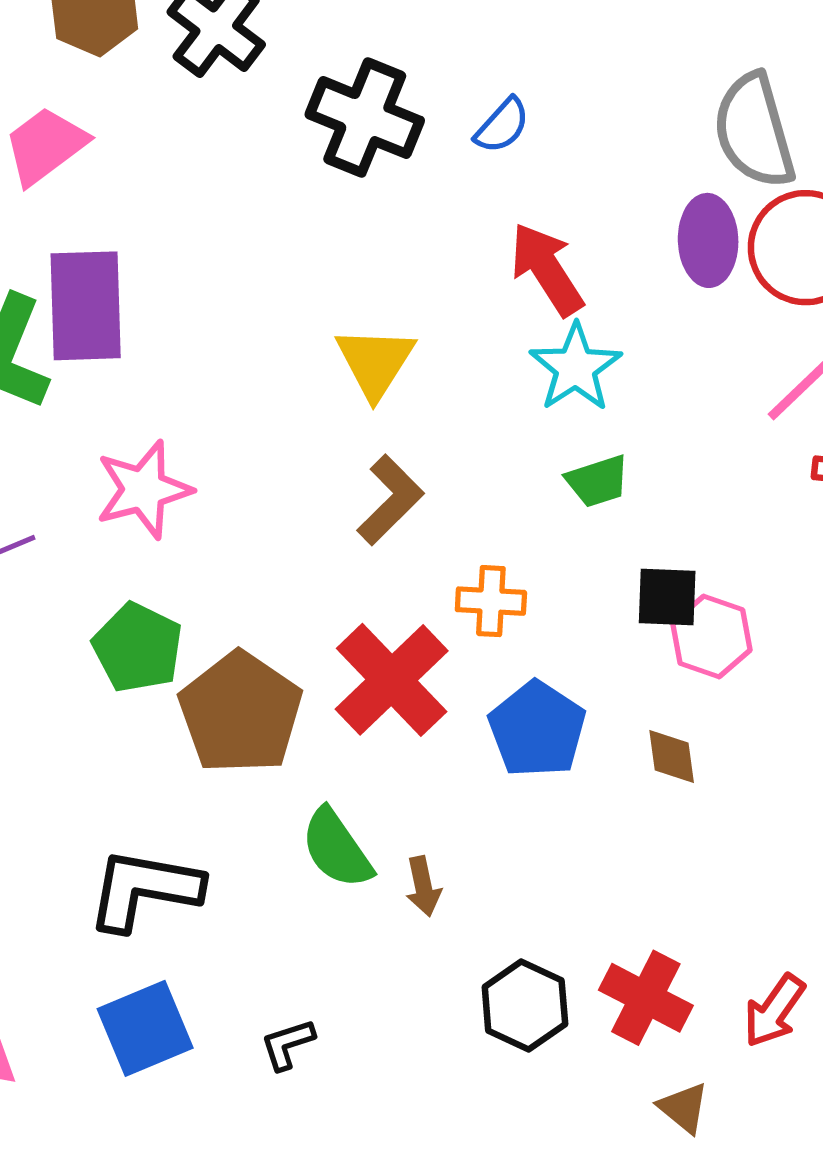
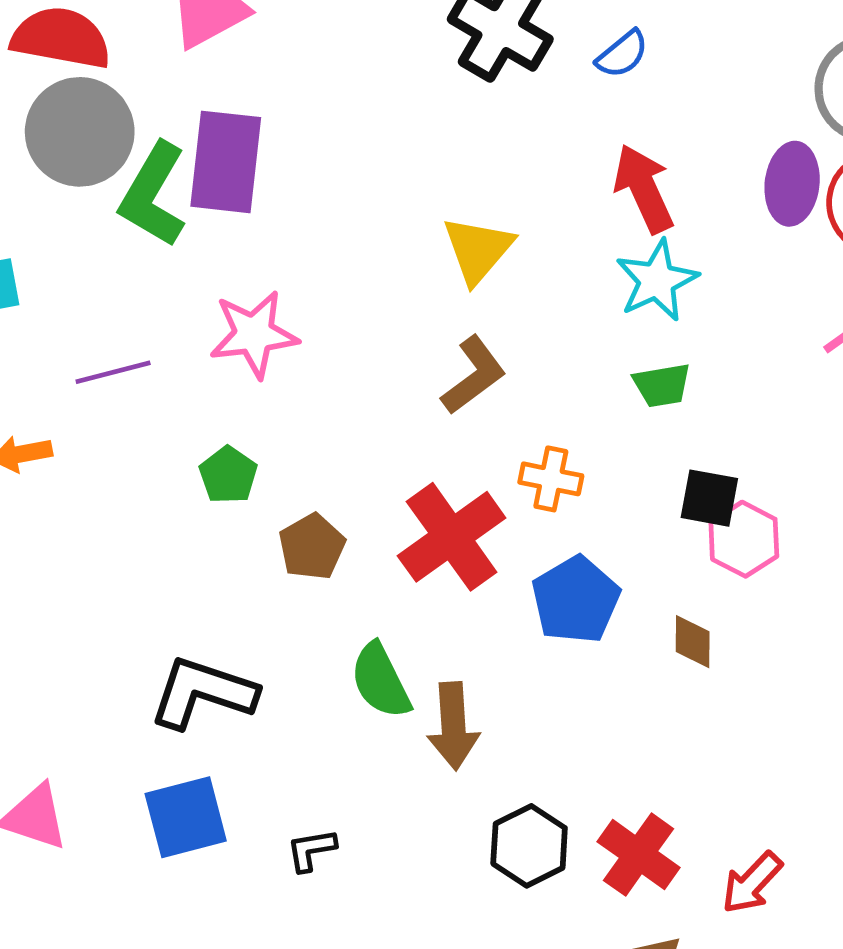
green pentagon: (138, 648) -> (228, 475), size x0.7
brown pentagon: (240, 713) -> (312, 547), size x0.6
brown arrow: (423, 886) -> (453, 726), size x1.6

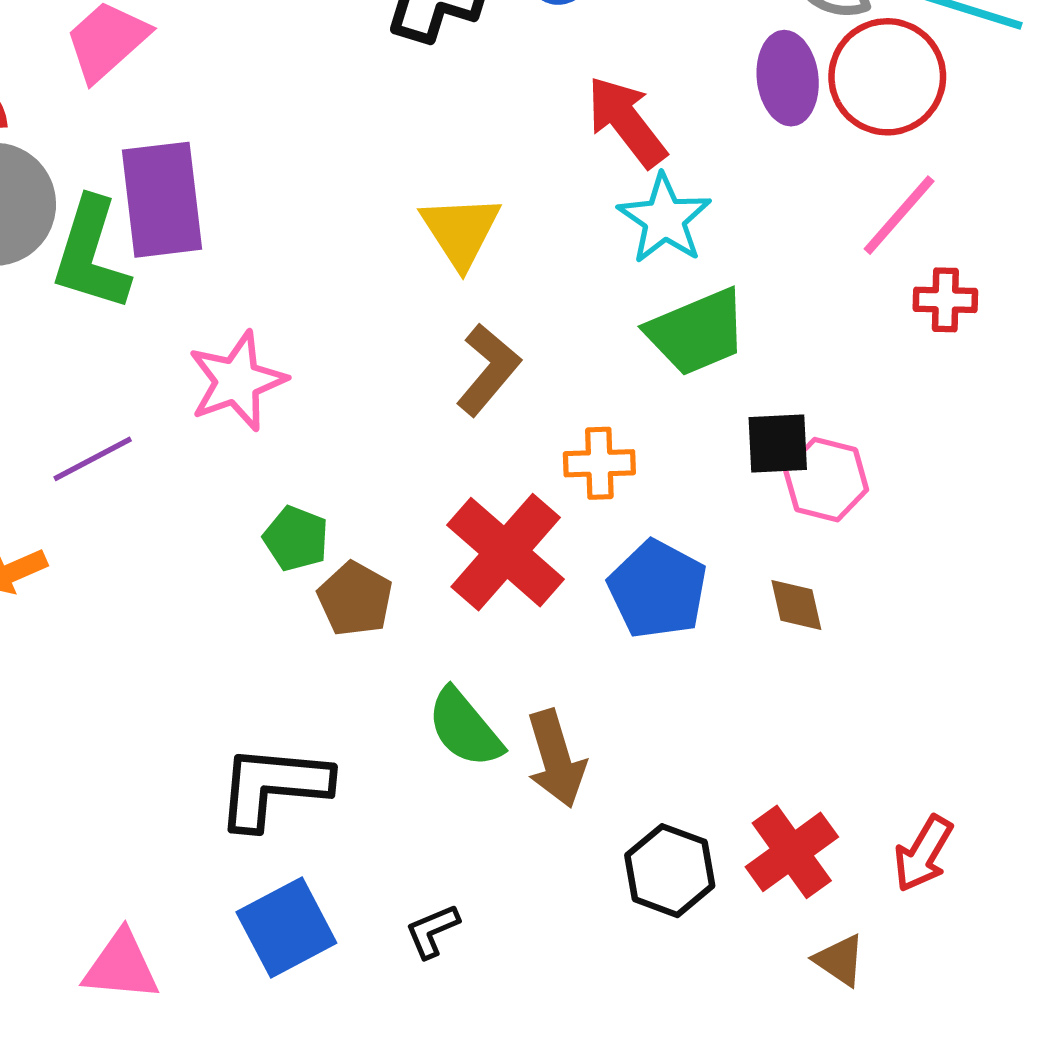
green trapezoid: (662, 385) -> (697, 332), size x1.6
green pentagon: (228, 475) -> (296, 538), moved
red cross: (639, 855) -> (792, 852), turned 32

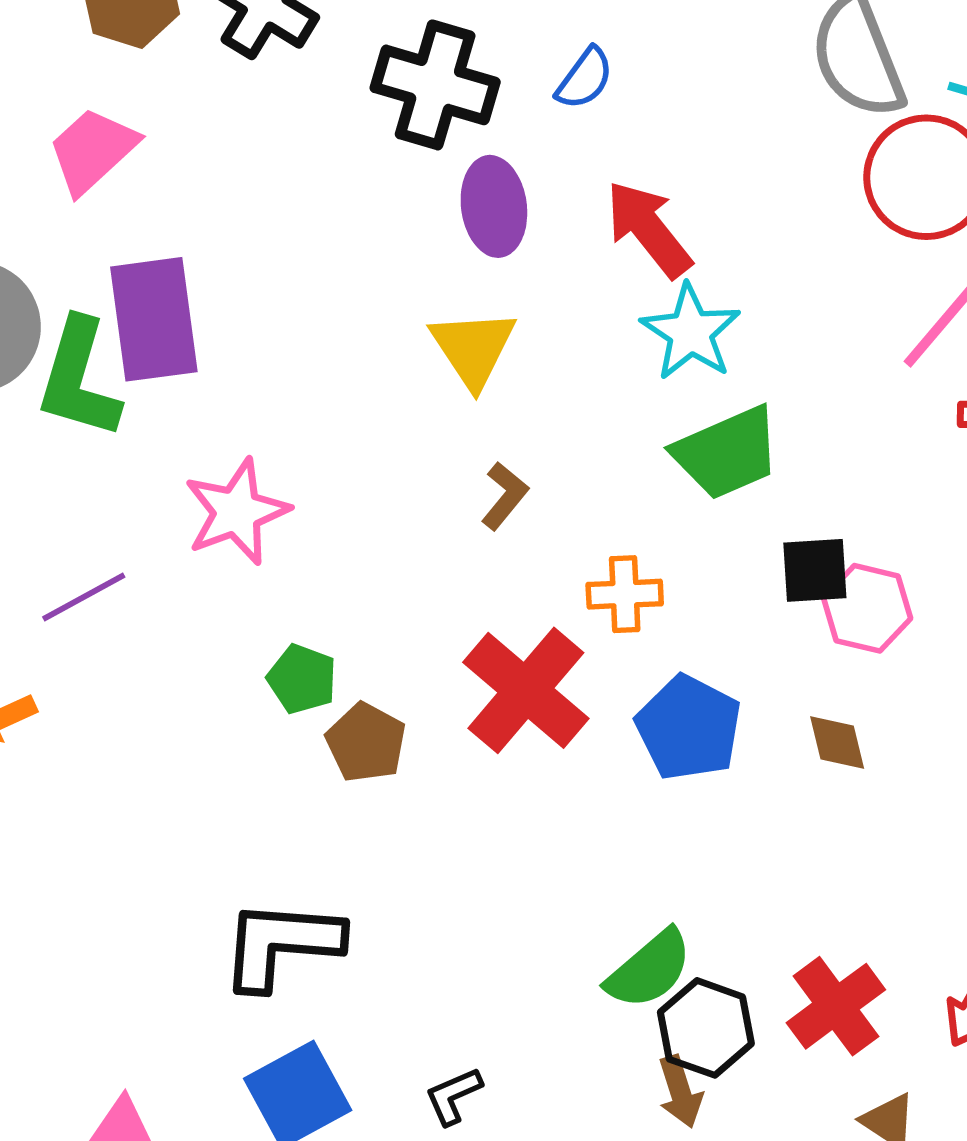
purple ellipse: (788, 78) -> (494, 206), moved
brown L-shape: (488, 370) -> (505, 496), size x0.7
green semicircle: (465, 728) -> (649, 969), moved, turned -90
brown arrow: (556, 759) -> (680, 1092), moved, size x0.7

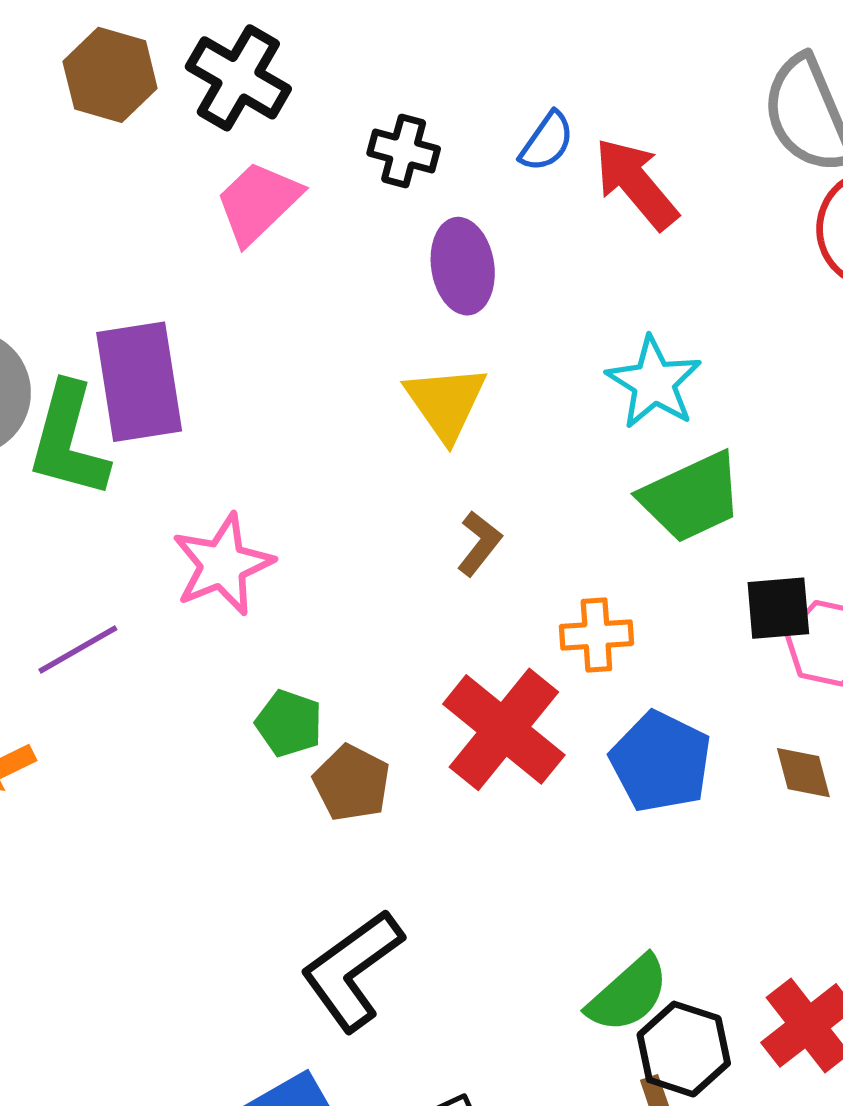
black cross: (435, 85) -> (404, 151), size x0.6
pink trapezoid: (93, 150) -> (258, 202), moved
red arrow: (649, 229) -> (636, 184), moved
black L-shape: (281, 944) -> (352, 970), moved, turned -39

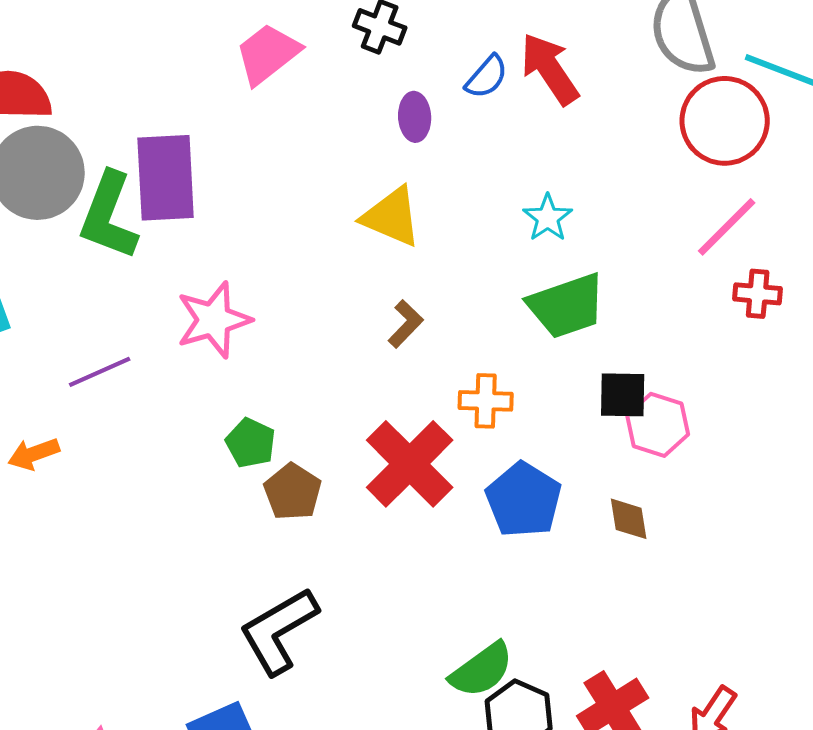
blue semicircle: (547, 142) -> (487, 77), moved
purple ellipse: (463, 266) -> (415, 117), size x0.7
cyan star: (654, 382) -> (548, 218), size x0.7
yellow triangle: (446, 403) -> (392, 217), turned -38

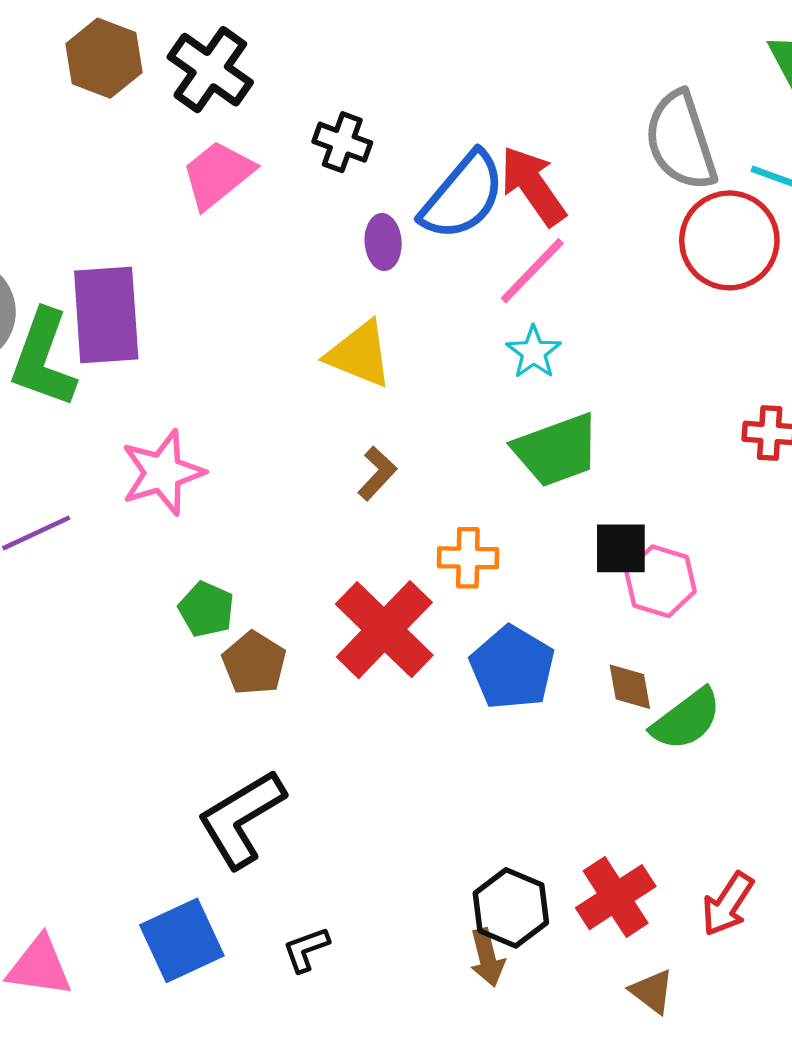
blue semicircle: (487, 77) -> (463, 196), size x1.8
pink line: (727, 227) -> (532, 271), moved
green semicircle: (482, 670) -> (686, 719), moved

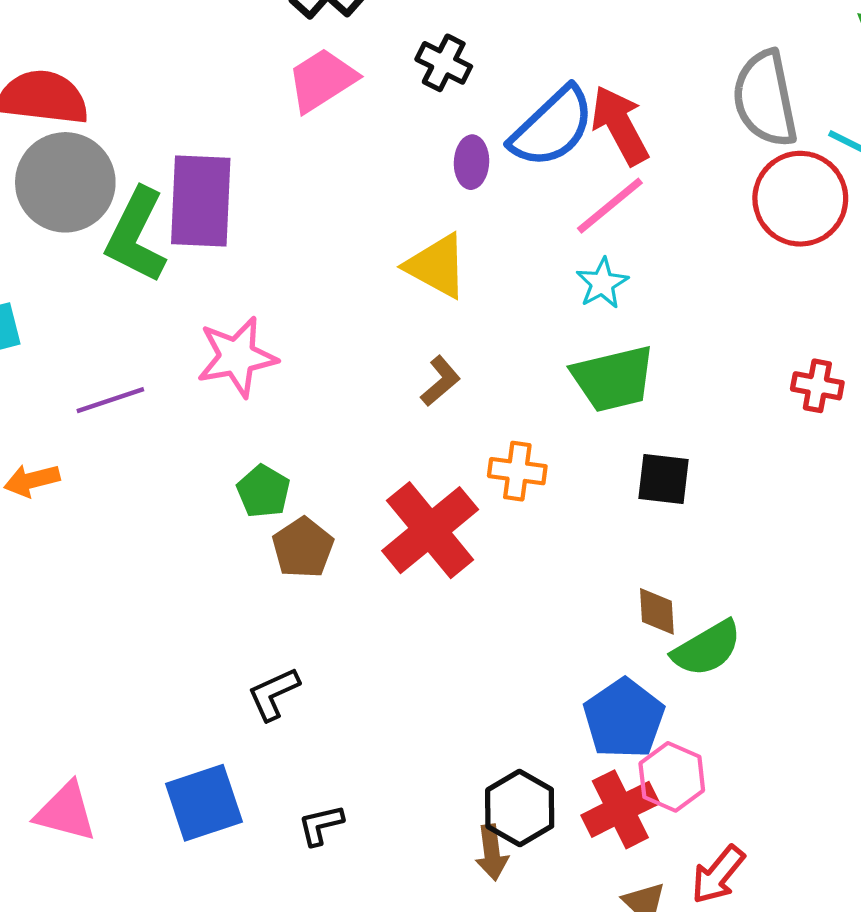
pink hexagon: (660, 581) -> (672, 777), moved
blue pentagon: (512, 668) -> (624, 719), moved
black L-shape: (241, 819) -> (274, 694), size x0.6
red arrow: (728, 904) -> (718, 875), moved

